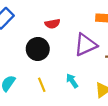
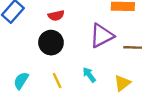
red semicircle: (52, 24) -> (56, 16), moved

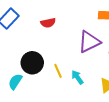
black circle: (51, 43) -> (32, 63), moved
yellow line: (57, 80) -> (58, 71), moved

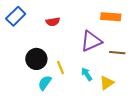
cyan arrow: (77, 77) -> (87, 74), moved
cyan semicircle: (15, 82) -> (45, 83), moved

